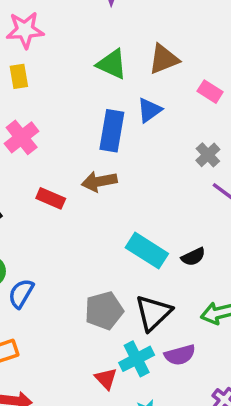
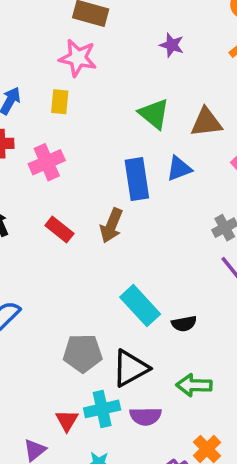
blue rectangle: (112, 131) -> (137, 179), turned -33
brown arrow: (99, 181) -> (111, 226), turned -72

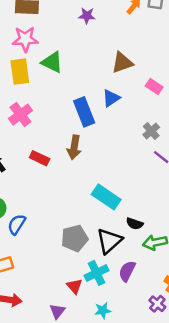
yellow rectangle: (60, 102) -> (20, 72), size x1.5
green triangle: (154, 114) -> (52, 62), moved
black semicircle: (184, 324) -> (135, 224), moved, turned 42
purple semicircle: (146, 416) -> (127, 271), turned 130

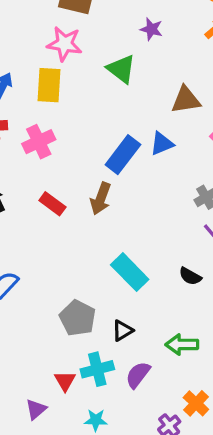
green triangle: (52, 62) -> (121, 69), moved
blue rectangle: (84, 112) -> (123, 155), turned 48
black semicircle: (135, 224) -> (190, 276), moved
gray pentagon: (75, 238) -> (78, 318), turned 30
black triangle: (109, 241) -> (122, 331), size x0.6

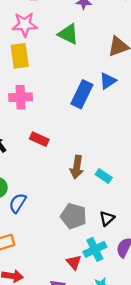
pink cross: (39, 142) -> (21, 97), turned 35
brown arrow: (101, 199) -> (77, 167), moved
cyan rectangle: (130, 272) -> (104, 176), size x0.6

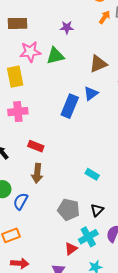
pink star: (25, 24) -> (30, 52), moved
green triangle: (68, 34) -> (55, 56), turned -36
brown arrow: (77, 167) -> (37, 173), moved
red triangle: (74, 262) -> (71, 249), turned 40

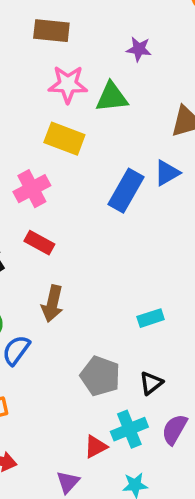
yellow rectangle: (15, 77) -> (64, 139), moved, turned -65
pink cross: (18, 112) -> (32, 189), turned -30
red rectangle: (36, 146) -> (39, 243), moved
cyan rectangle: (92, 174) -> (151, 318), turned -56

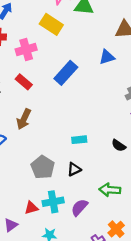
blue rectangle: (126, 191) -> (66, 73), moved
black triangle: (151, 383) -> (74, 169), moved

